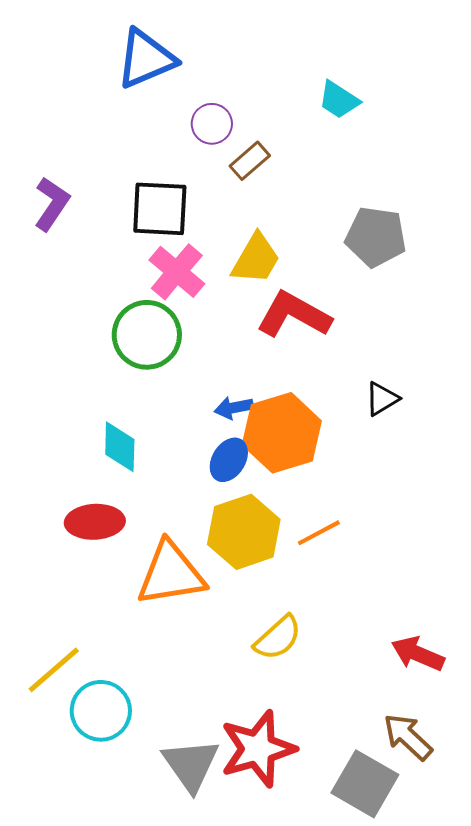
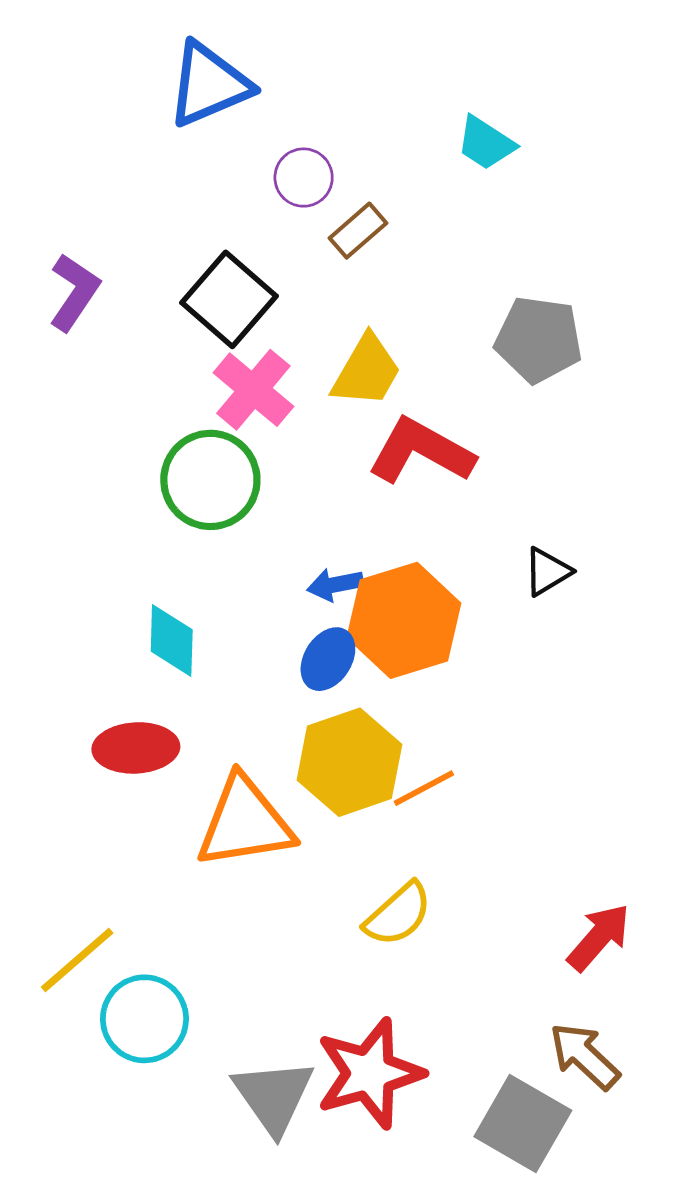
black square: (160, 209) -> (229, 299), turned 38
orange line: (319, 533) -> (424, 788), moved
red arrow: (418, 654) -> (599, 937), turned 108

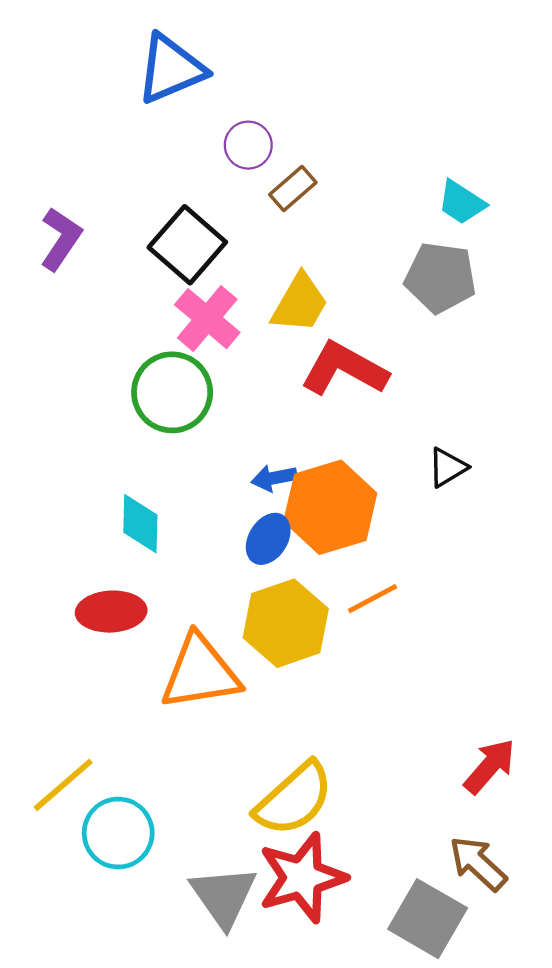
cyan trapezoid: (486, 143) -> (462, 203), moved
orange line: (424, 788) -> (372, 599), moved
yellow semicircle: (398, 914) -> (294, 799), moved, size x1.4

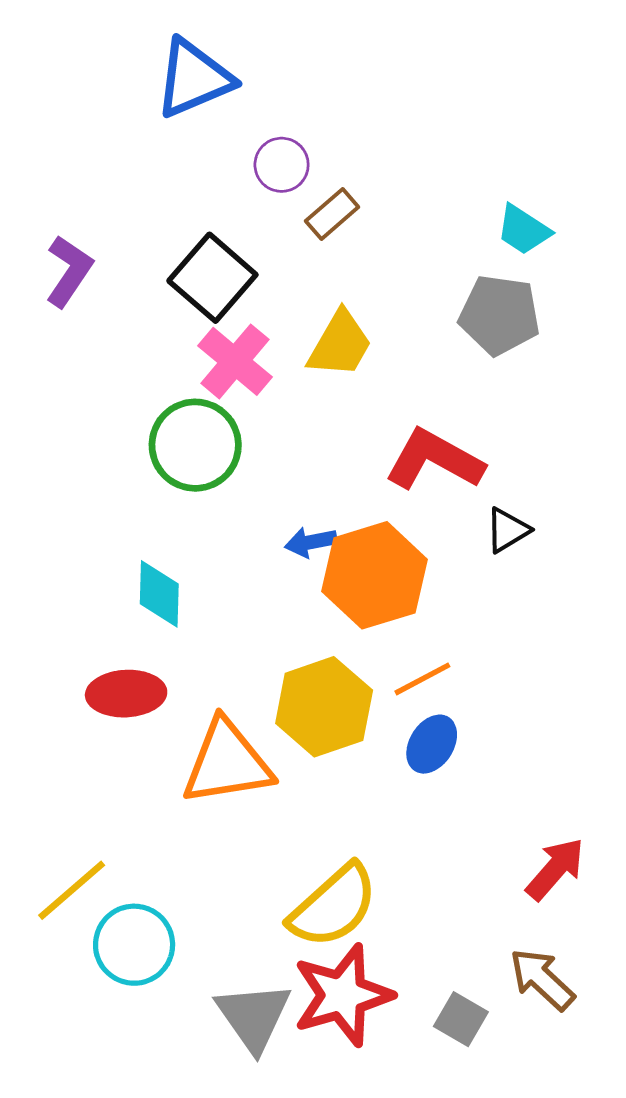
red L-shape: (344, 369) -> (434, 460), moved
blue ellipse: (268, 539) -> (432, 744), moved
gray square: (428, 919) -> (461, 1019), moved, size x0.6

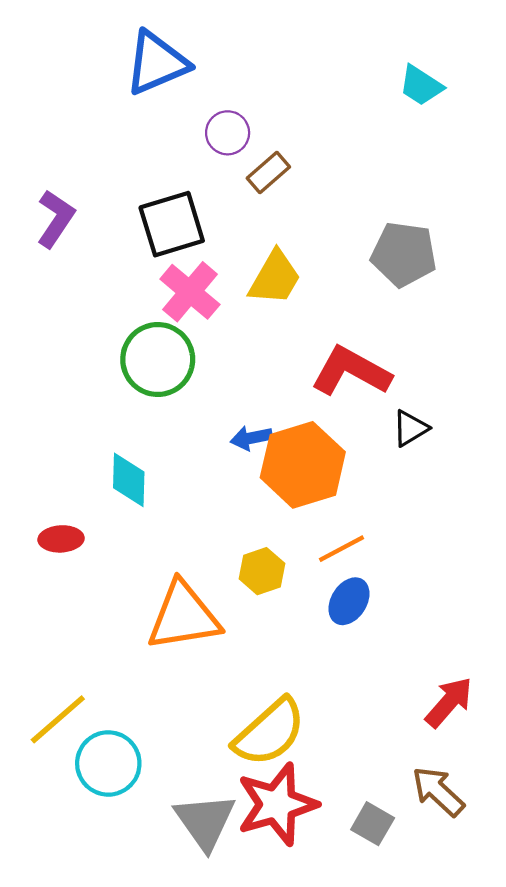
cyan trapezoid: (523, 230) -> (421, 86), moved
black square: (212, 278) -> (172, 224), turned 32
red ellipse: (126, 694) -> (61, 539), moved, size x0.7
yellow hexagon: (324, 707) -> (262, 571), size x0.6

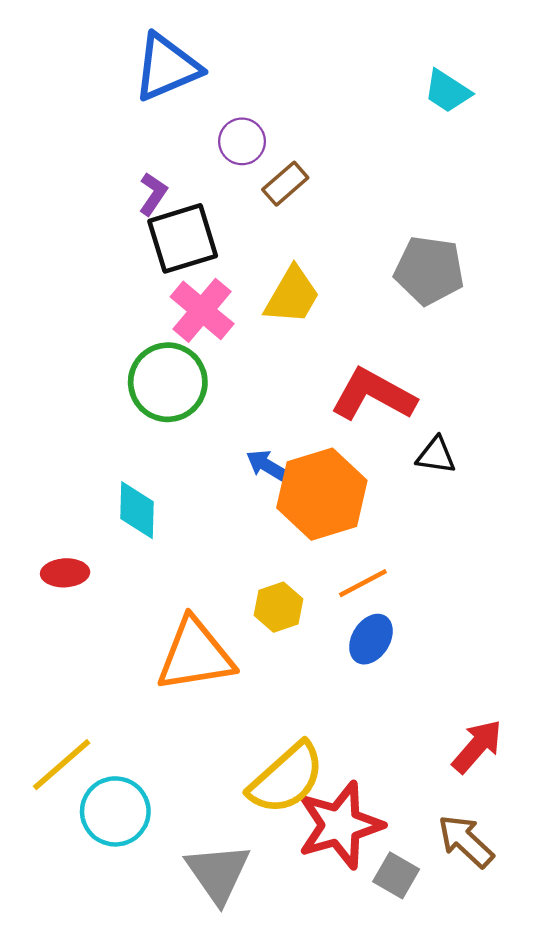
purple L-shape: (56, 219) -> (153, 194), moved, size x0.7
black triangle: (410, 428) -> (436, 455), turned 39
blue arrow: (251, 438) -> (267, 466), turned 42
red star: (277, 804) -> (340, 825), moved

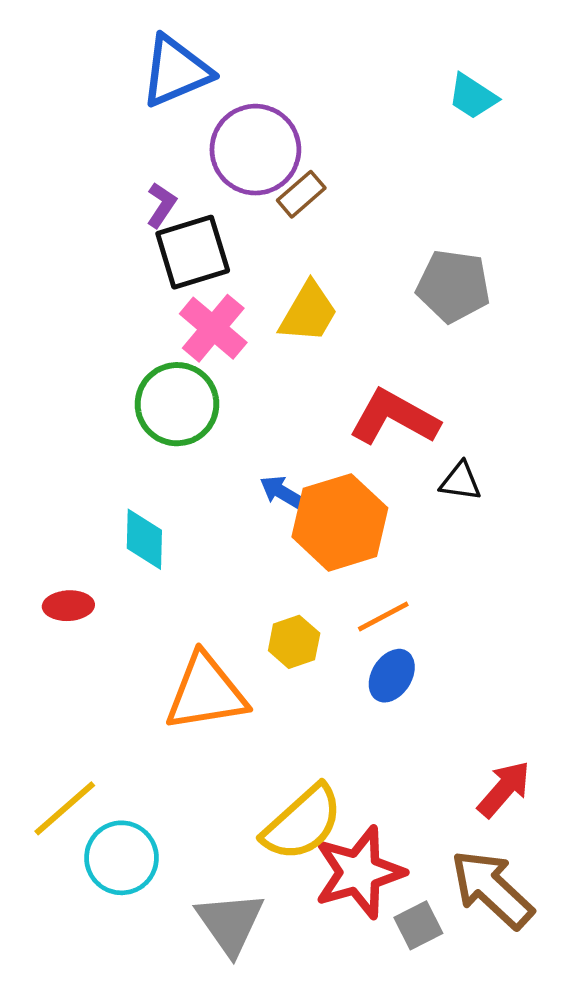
purple circle: (242, 141) -> (255, 150), size x1.8
brown arrow: (466, 841) -> (492, 889), size x1.4
gray square: (396, 875) -> (418, 925), turned 33

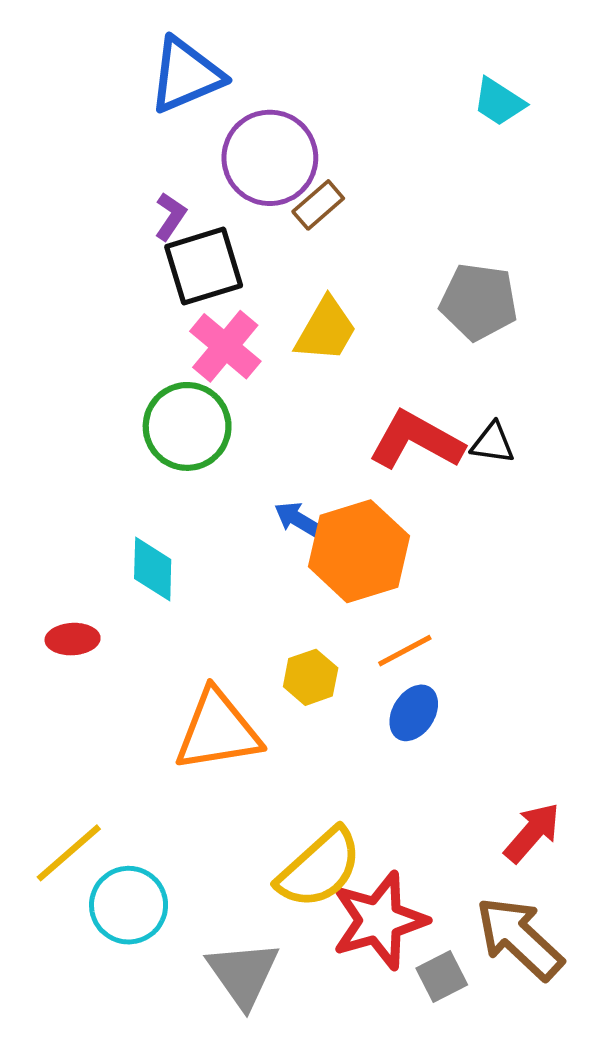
black triangle: (461, 481) -> (493, 443), moved

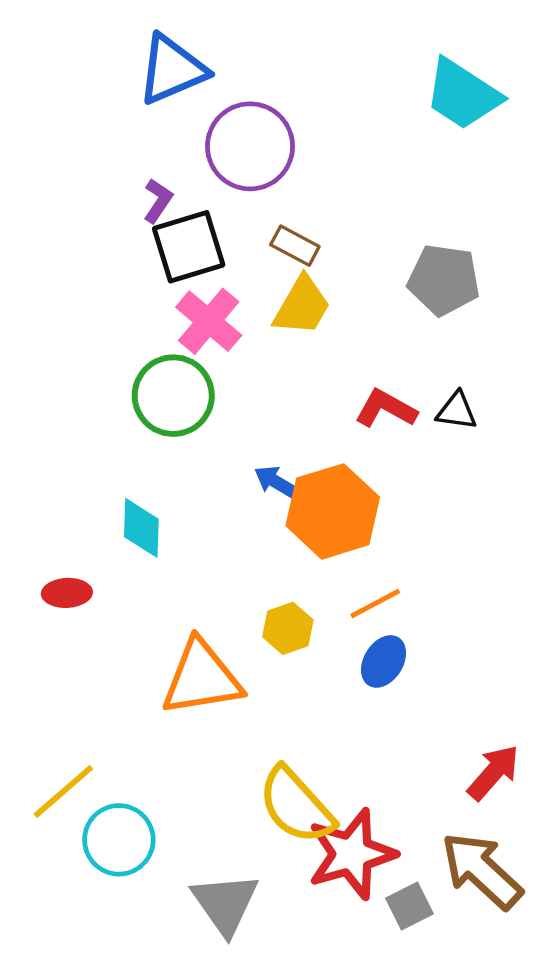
cyan trapezoid: (499, 102) -> (463, 94), size x1.6
brown rectangle: (318, 205) -> (295, 246), moved, turned 69
red L-shape: (416, 440) -> (386, 409), size x0.7
yellow semicircle: (320, 868) -> (296, 806), turned 90

